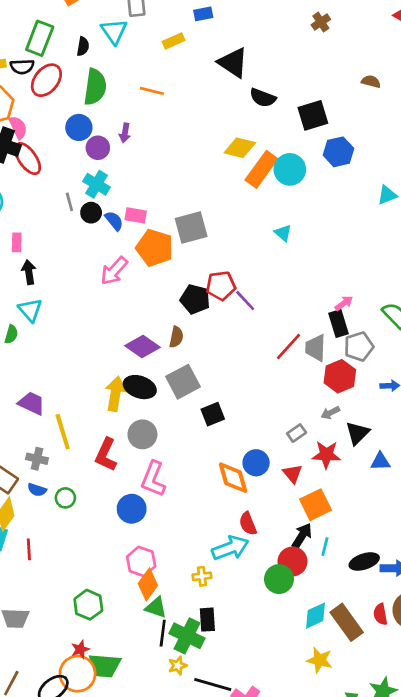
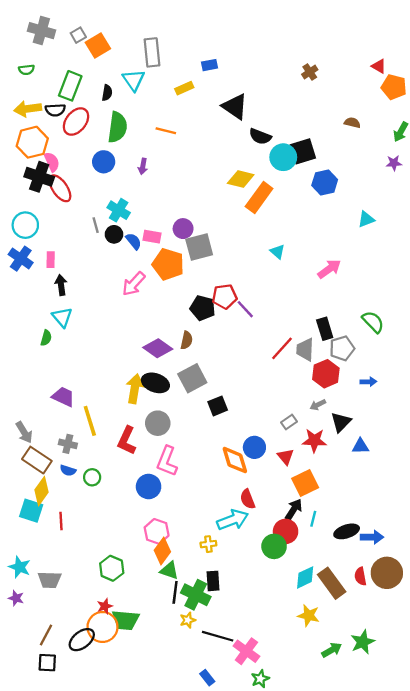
purple circle: (98, 148) -> (183, 229), moved
cyan circle: (290, 169) -> (283, 157), moved
pink arrow: (344, 303) -> (329, 269), moved, size x1.5

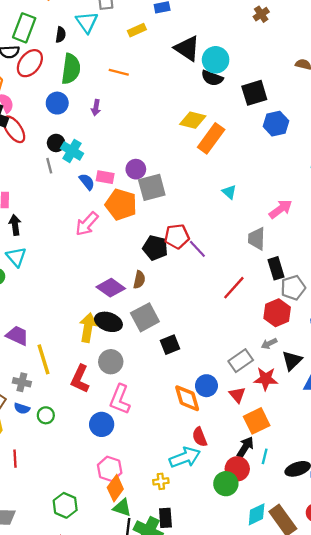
cyan circle: (283, 157) -> (216, 60), moved
black circle: (114, 234) -> (56, 143), moved
gray trapezoid: (305, 349) -> (257, 239), moved
gray rectangle: (289, 422) -> (241, 361), size x1.5

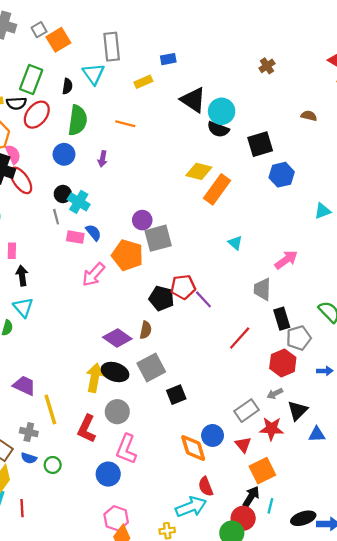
pink rectangle: (105, 177) -> (75, 237), moved

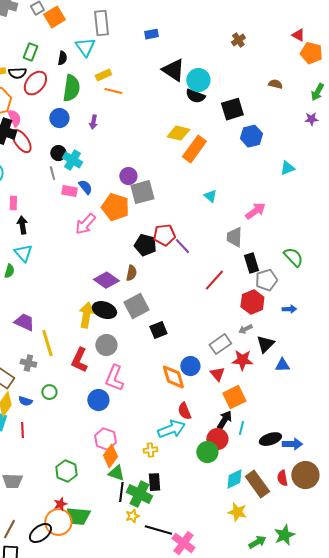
green rectangle: (31, 79) -> (30, 52), size x0.7
yellow rectangle: (143, 82) -> (103, 75), moved
blue semicircle: (29, 458) -> (25, 401), moved

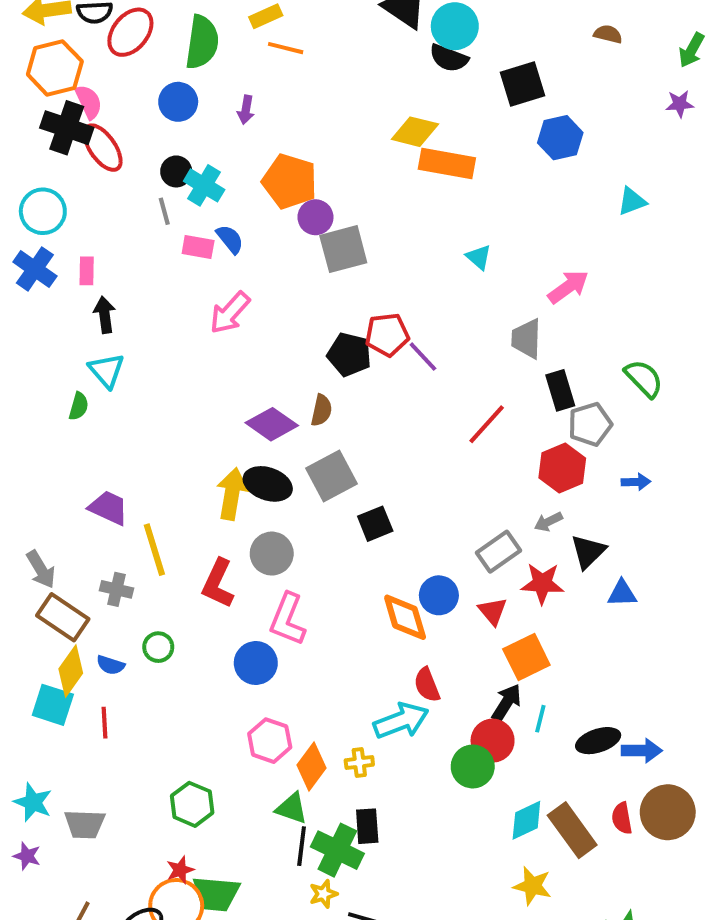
orange rectangle: (194, 149) -> (447, 164), turned 64
orange pentagon: (115, 207) -> (290, 181), moved
orange diamond: (110, 456) -> (312, 766), moved

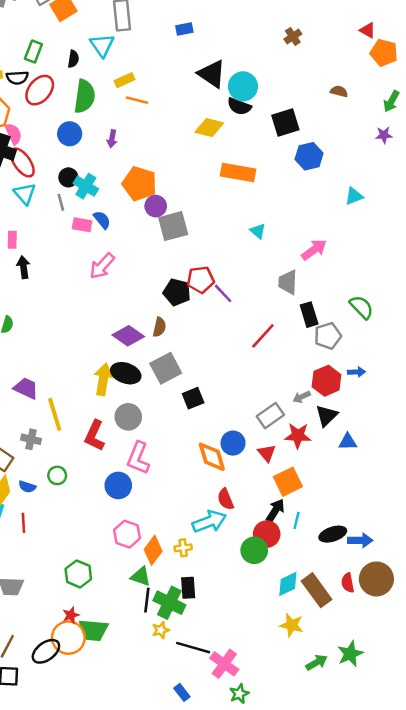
yellow diamond: (415, 132) -> (209, 128), moved
cyan triangle: (107, 370) -> (25, 194), moved
red hexagon: (562, 468) -> (327, 381), moved

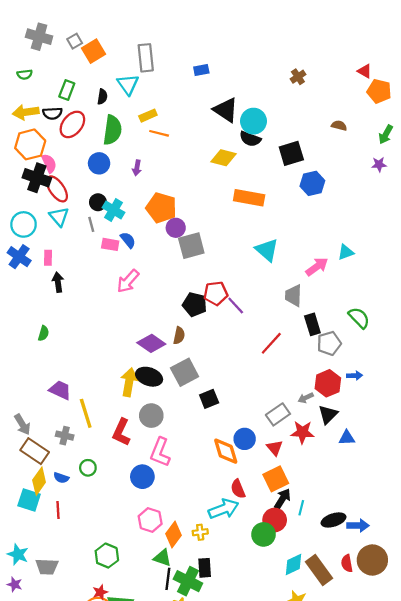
cyan triangle: (354, 196) -> (346, 252), moved
cyan triangle: (258, 231) -> (267, 250), size x1.6
orange square: (288, 482) -> (276, 479), moved

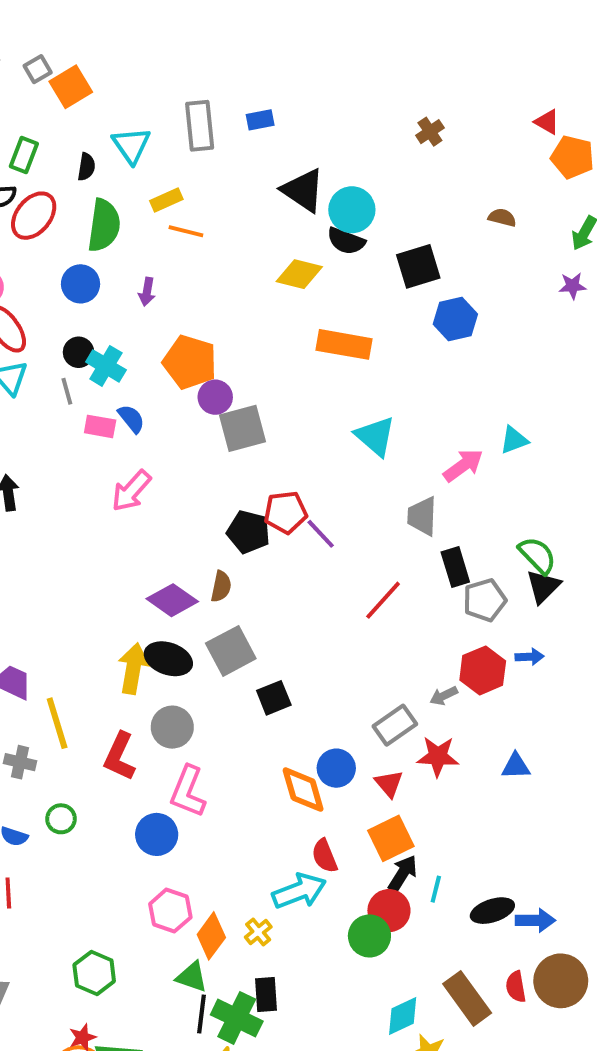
gray rectangle: (146, 58) -> (200, 126), moved
black triangle: (328, 414) -> (543, 587), moved
yellow cross: (200, 532) -> (258, 932), turned -32
cyan diamond: (293, 564) -> (403, 1016), moved

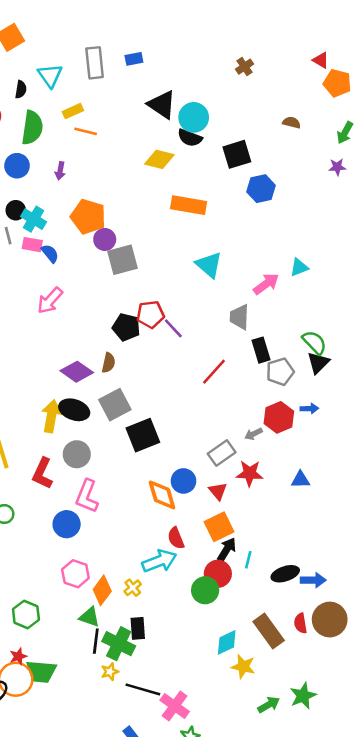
pink rectangle: (100, 426) -> (32, 245), moved
black square: (274, 698) -> (143, 435), size x1.5

